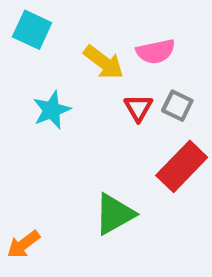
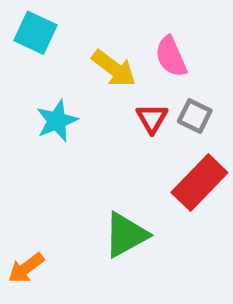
pink semicircle: (156, 51) -> (171, 57), turned 78

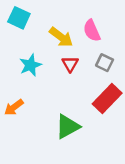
red triangle: (152, 118) -> (70, 64), moved
orange arrow: (26, 268) -> (14, 107), moved

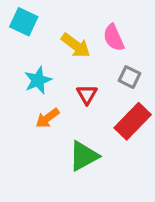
red triangle: (70, 64) -> (87, 94), moved
orange arrow: (14, 107) -> (47, 118), moved

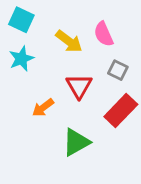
cyan star: (38, 80) -> (21, 59), moved
red triangle: (87, 94) -> (79, 86), size x1.4

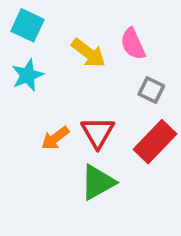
red triangle: (79, 86) -> (98, 132), moved

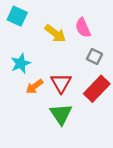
cyan star: (28, 75) -> (21, 63), moved
green triangle: (98, 182) -> (61, 114), turned -35

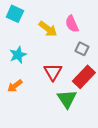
orange arrow: (34, 87) -> (15, 86), moved
green triangle: (61, 114) -> (67, 99), moved

